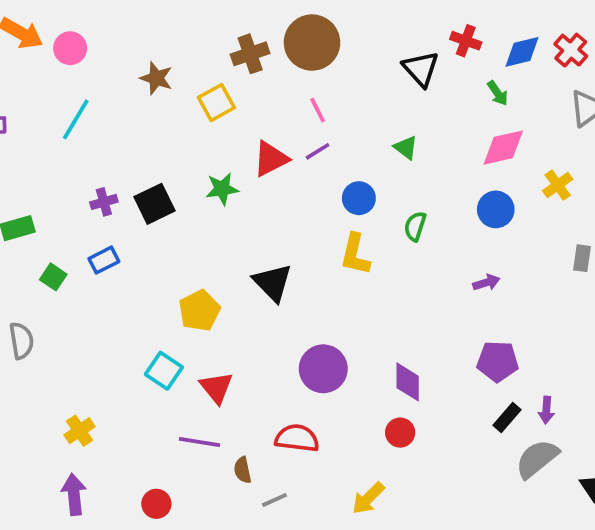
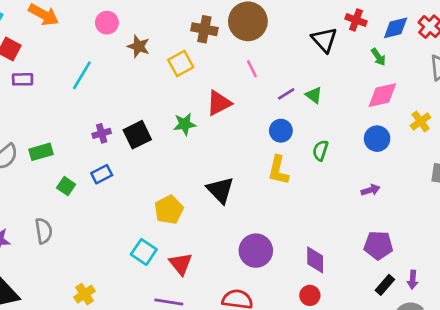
pink circle: (70, 48) -> (107, 23), moved
brown cross: (250, 54) -> (204, 29), turned 30
purple line: (318, 151) -> (286, 94), moved

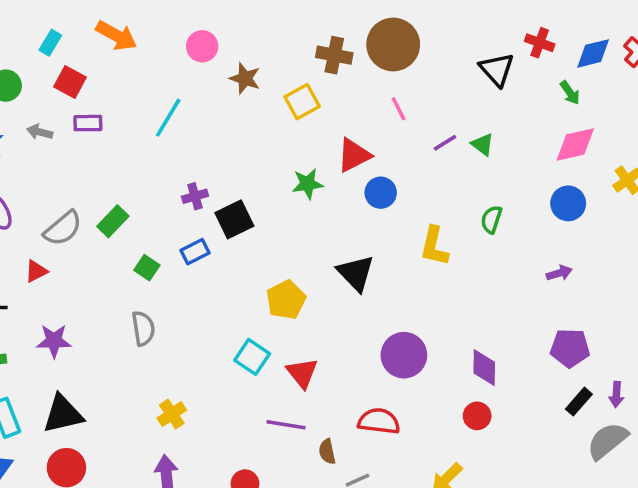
blue circle: (281, 131) -> (381, 193), moved
black square: (137, 135) -> (234, 219), moved
green rectangle: (41, 152) -> (113, 221), turned -30
gray semicircle: (44, 231) -> (143, 328), moved

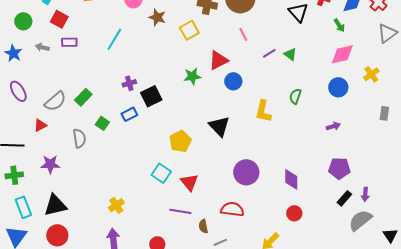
gray semicircle: (143, 328) -> (79, 138), moved
red circle: (477, 416) -> (294, 213), moved

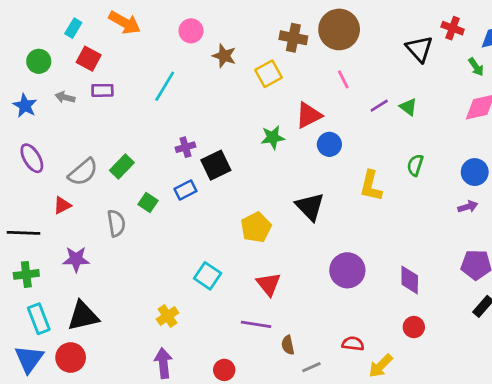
blue circle: (338, 87) -> (475, 172), moved
cyan square: (161, 173) -> (208, 276), moved
red semicircle: (232, 209) -> (353, 344), moved, size x0.7
red circle: (57, 235) -> (71, 357), moved

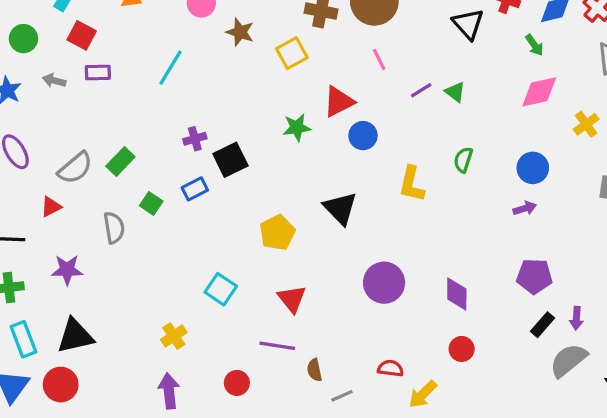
red circle: (224, 370) -> (237, 383), moved

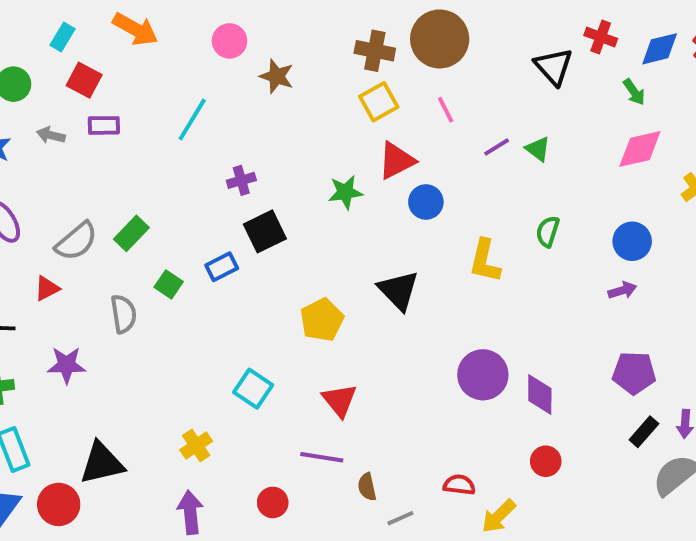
yellow square: (292, 53) -> (379, 102), moved
purple cross: (195, 139) -> (241, 180), moved
purple circle: (384, 283) -> (483, 375), moved
black triangle: (75, 336) -> (102, 463), moved

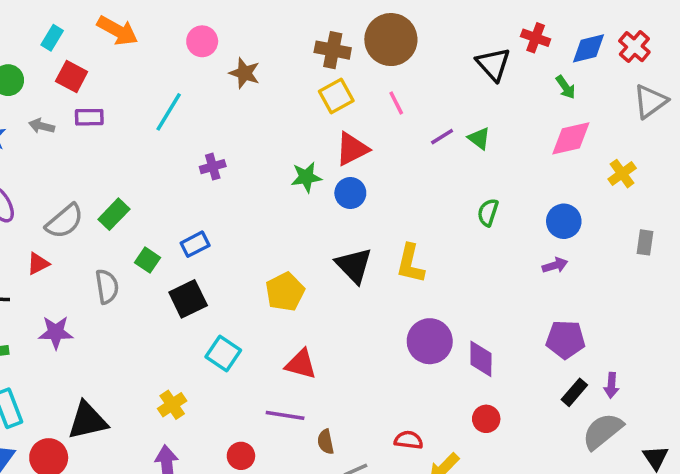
blue circle: (426, 202) -> (350, 193), moved
black square: (265, 231) -> (188, 299), moved
yellow L-shape: (485, 261) -> (410, 264), moved
red triangle: (339, 400) -> (301, 364), turned -36

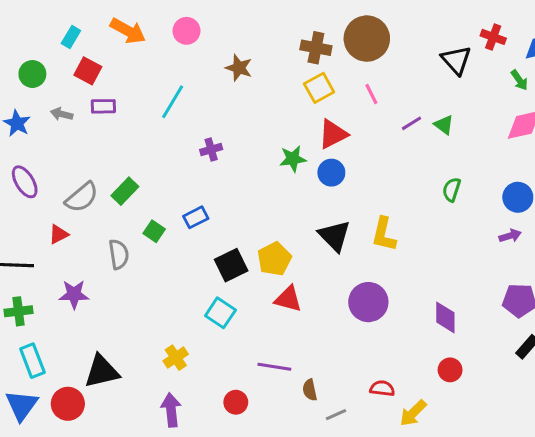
pink circle: (202, 41) -> (186, 31), moved
black square: (188, 299) -> (231, 265), moved
purple circle: (430, 341) -> (368, 302), moved
red triangle: (301, 364) -> (288, 299), moved

